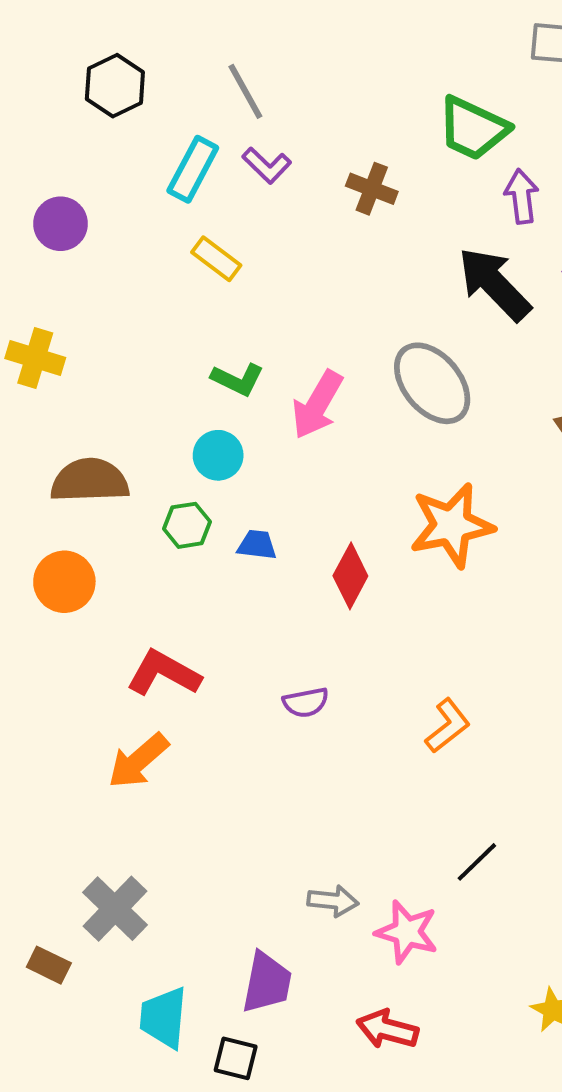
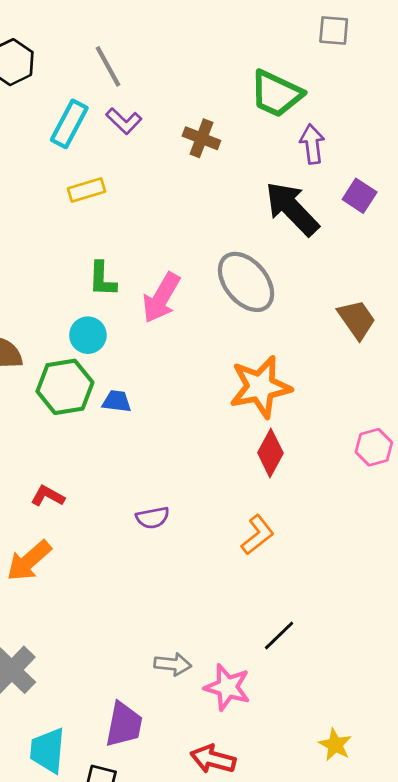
yellow rectangle: (216, 259) -> (86, 190), turned -54
green L-shape: (238, 379) -> (102, 279), turned 66
green hexagon: (187, 525) -> (65, 387), size x1.6
red diamond: (350, 576) -> (270, 453), moved
red L-shape: (164, 673) -> (48, 496), size x0.6

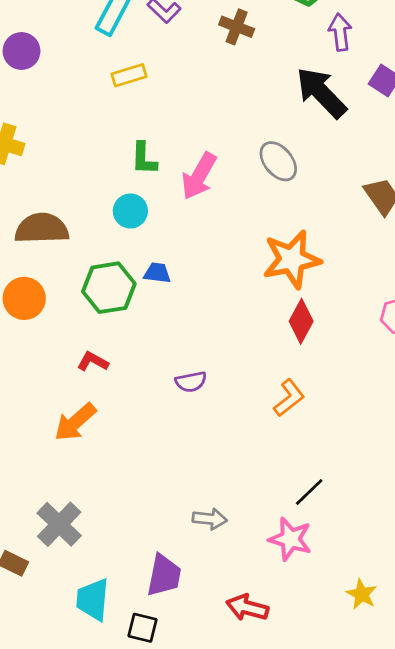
gray ellipse: (246, 282) -> (278, 161), size x0.7
green hexagon: (65, 387) -> (109, 288), moved
pink star: (227, 687) -> (290, 539), moved

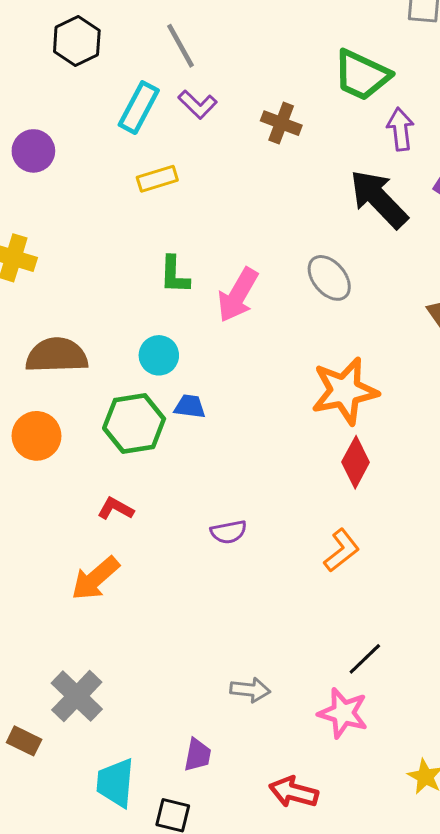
cyan circle: (130, 211) -> (159, 355), moved
purple trapezoid: (164, 575) -> (198, 755), size x0.7

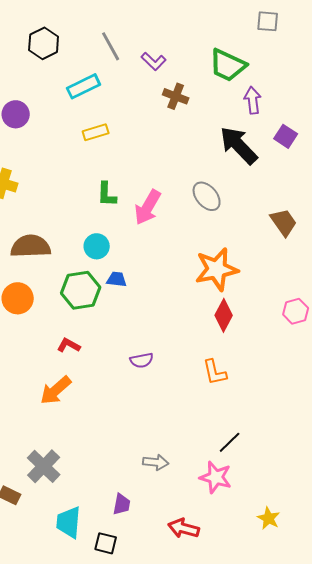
purple L-shape: (198, 104) -> (154, 61), moved
cyan rectangle: (139, 108) -> (84, 86), turned 36
orange L-shape: (342, 550) -> (215, 372), turned 116

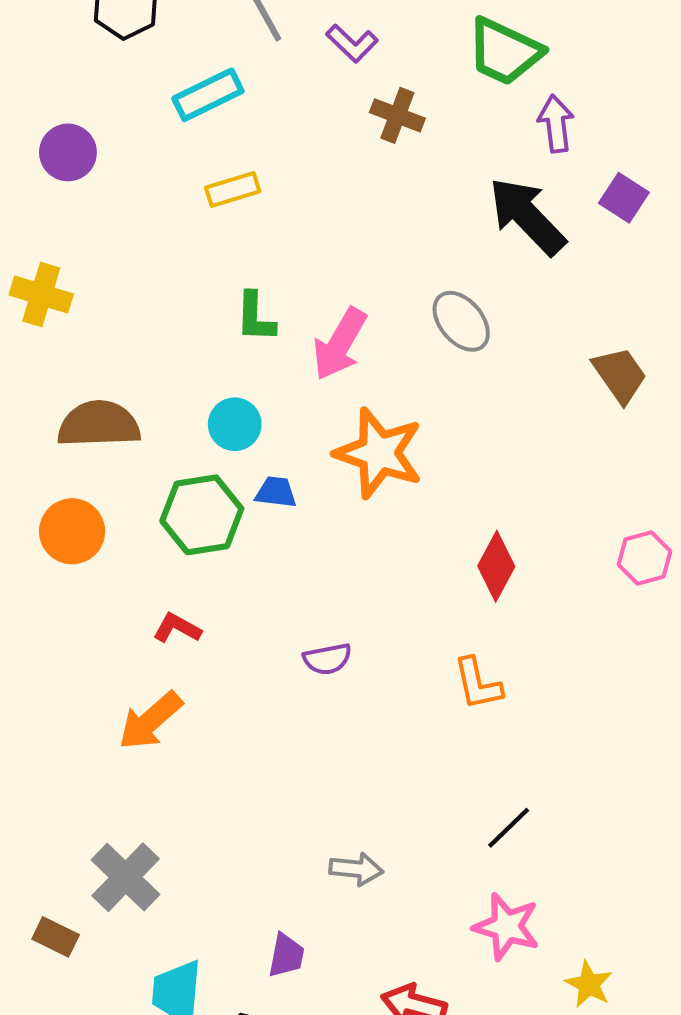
orange star: (217, 269) -> (379, 453), moved, turned 30
pink star: (216, 477) -> (507, 927), moved

